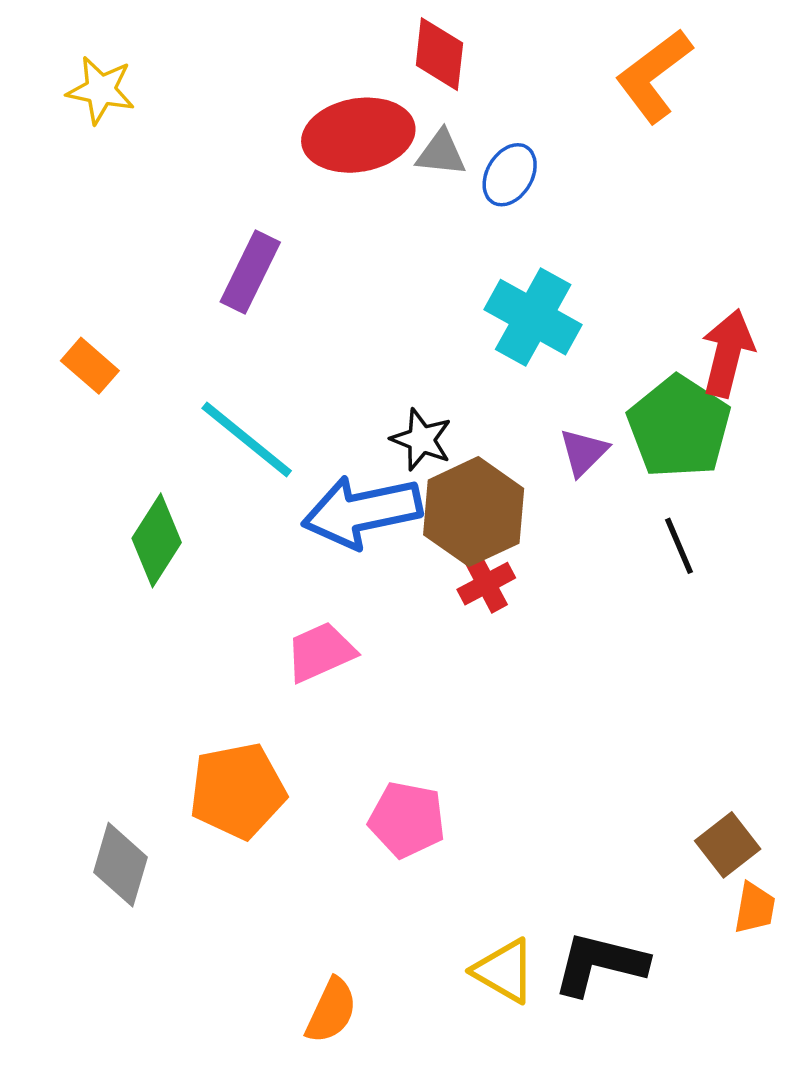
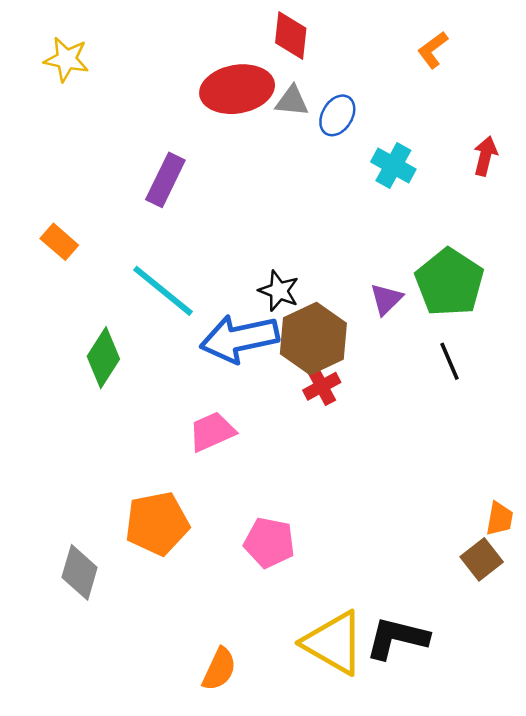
orange L-shape: (654, 76) -> (433, 50), size x0.6
cyan cross: (533, 317) -> (393, 165), moved, size x0.7
red arrow: (728, 353) -> (485, 156), moved, size x0.7
orange trapezoid: (755, 908) -> (500, 519), moved
yellow triangle: (504, 971) -> (334, 643), size x1.5

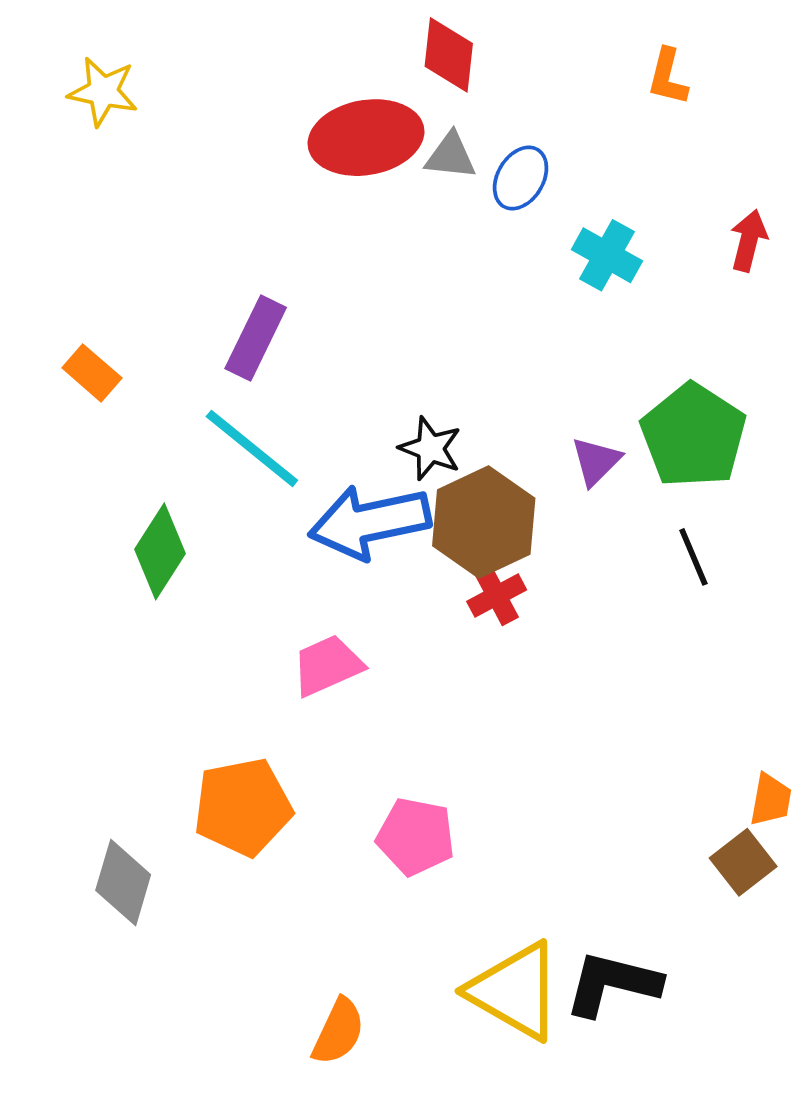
orange L-shape: (433, 50) -> (668, 77), turned -39
purple rectangle: (165, 180) -> (256, 338), moved

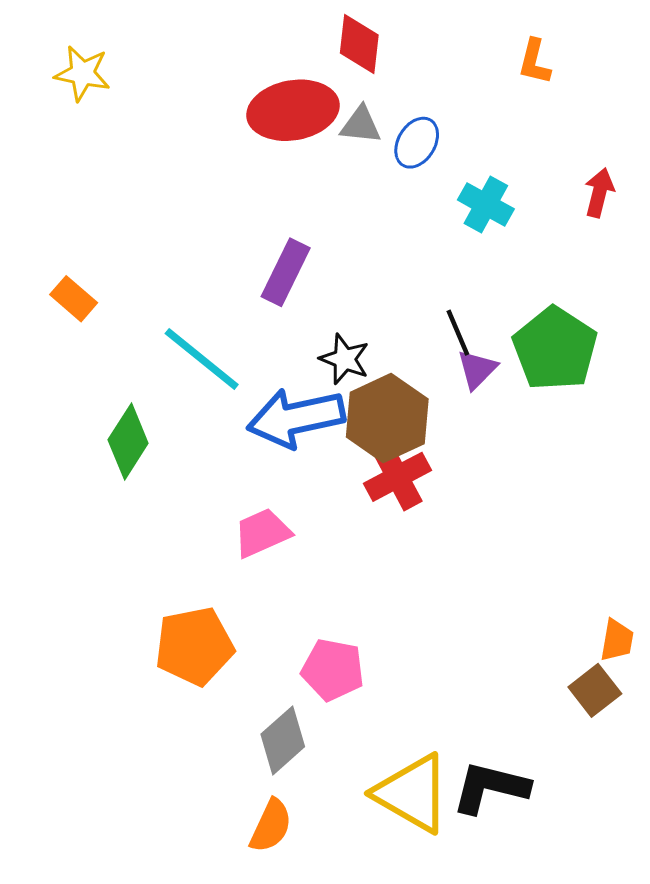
purple rectangle: (256, 338) -> (286, 272), moved
black line: (693, 557) -> (458, 333), moved
red cross: (497, 596) -> (398, 477), size x1.4
gray diamond: (123, 882) -> (283, 740), moved, turned 32

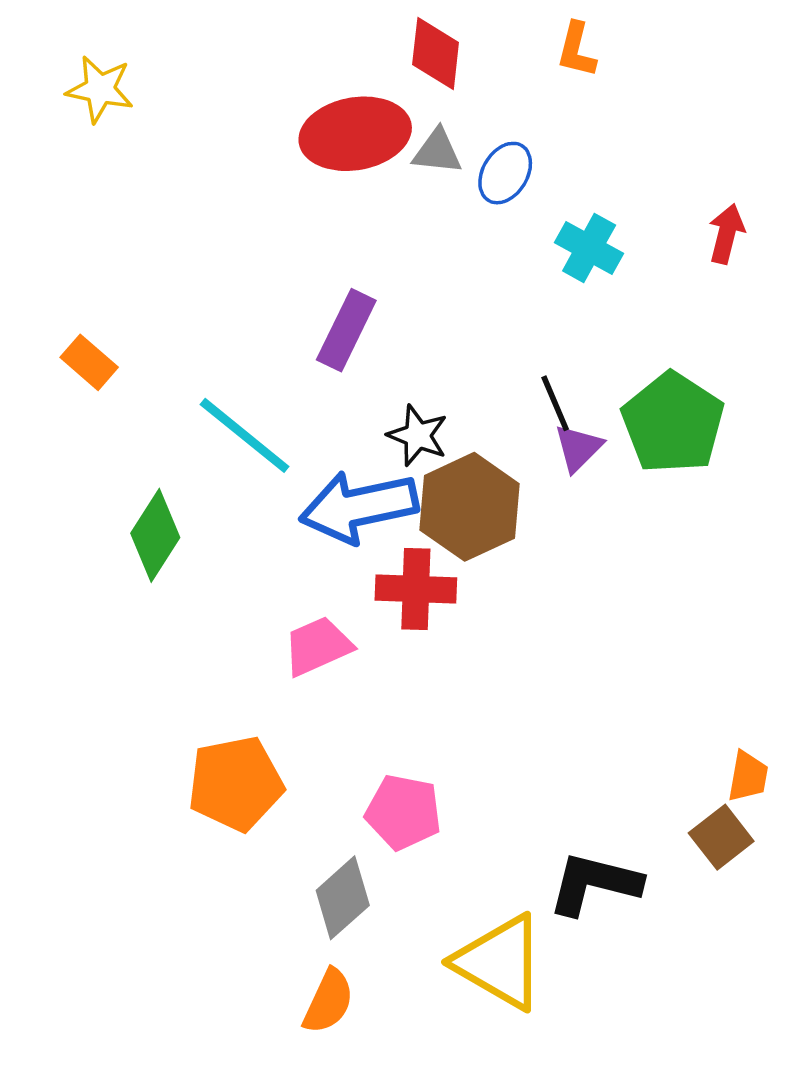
orange L-shape: (534, 62) -> (577, 50), moved
red cross: (398, 477) -> (416, 589), moved, turned 30
black L-shape: (490, 788) -> (594, 884), moved

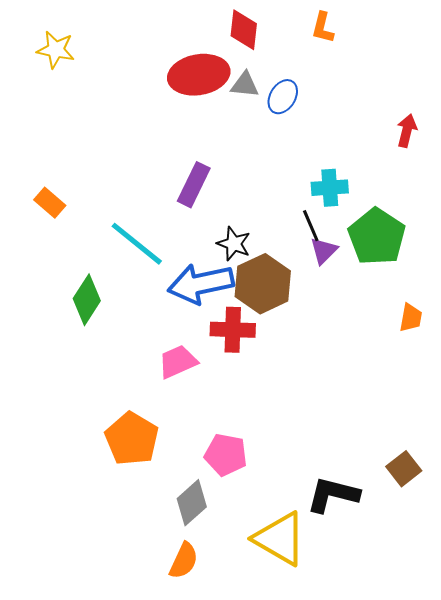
cyan cross: (589, 248) -> (330, 188), moved, turned -33
orange trapezoid: (748, 776) -> (411, 318), moved
orange pentagon: (236, 784) -> (132, 439), turned -30

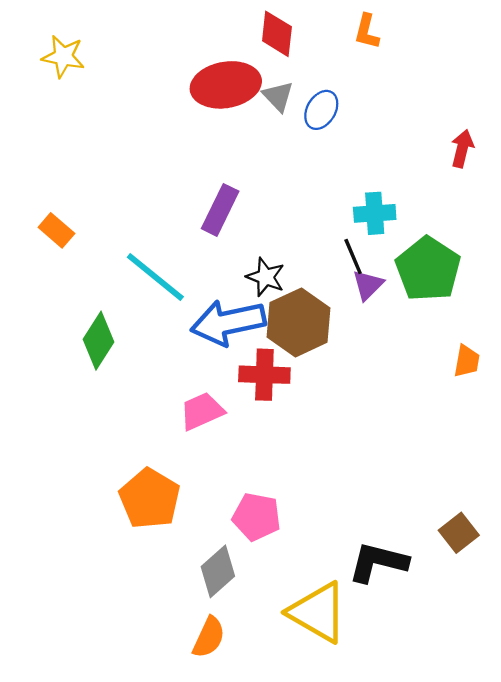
gray triangle: (245, 85) -> (278, 96), turned 40

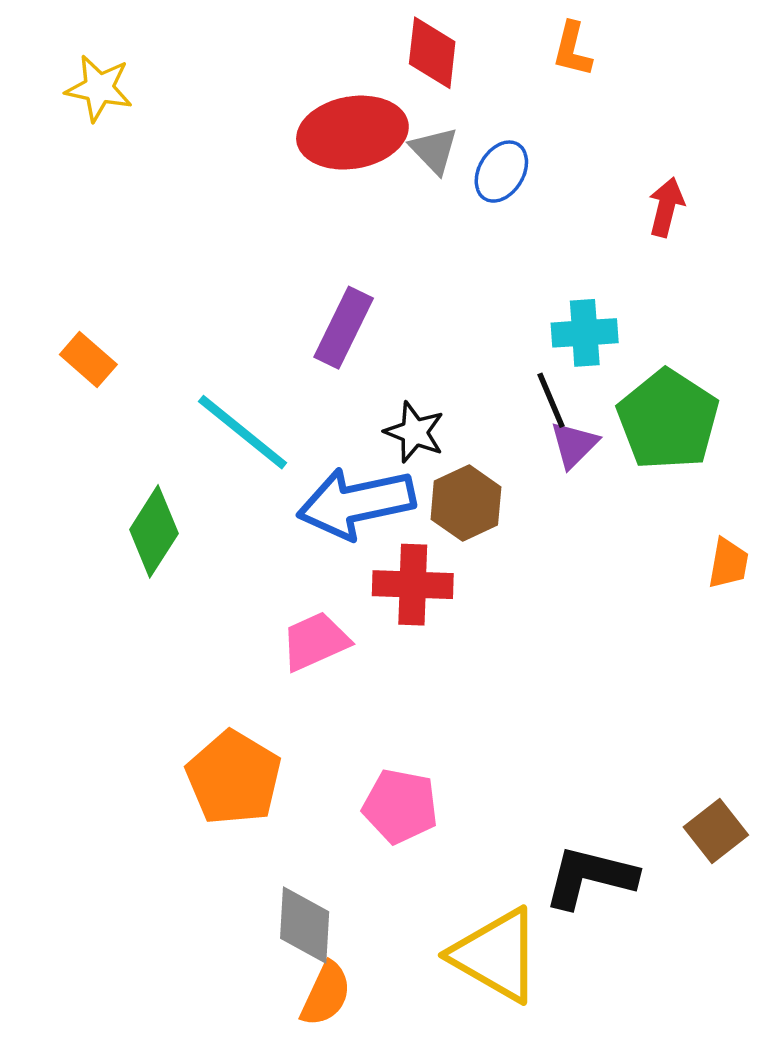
red arrow: (462, 149) -> (666, 207), moved
brown hexagon: (299, 322) -> (466, 503), size x0.7
gray diamond: (218, 571) -> (305, 925), moved, turned -45

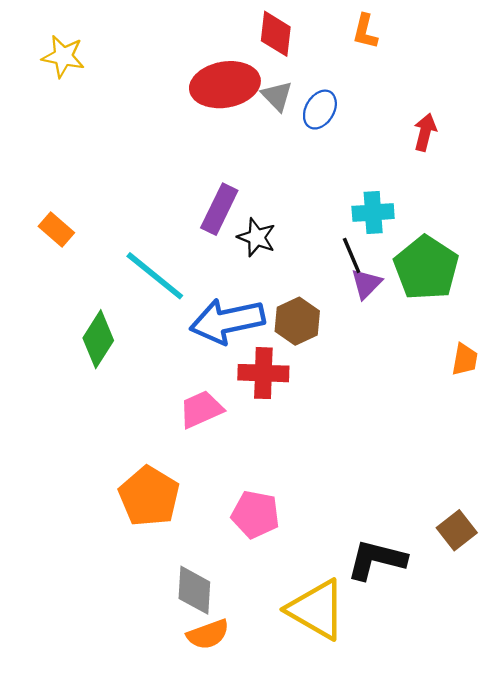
black star: (415, 432) -> (257, 237), moved
orange semicircle: (326, 994) -> (208, 634), turned 45

